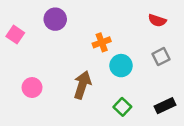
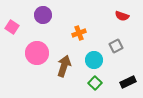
gray square: (161, 57) -> (116, 46), moved
cyan circle: (121, 66) -> (94, 60), moved
pink circle: (32, 88) -> (37, 53), moved, size x1.5

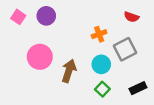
pink square: (12, 27) -> (18, 17), moved
orange cross: (79, 33) -> (99, 34), moved
gray square: (116, 46) -> (125, 49), size x1.5

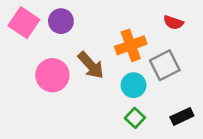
pink square: (18, 17) -> (24, 23), size x1.5
orange cross: (99, 34) -> (131, 45), size x1.5
brown arrow: (69, 71) -> (91, 65), moved, turned 120

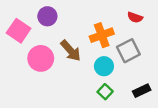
pink square: (24, 23) -> (19, 31), moved

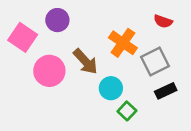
orange cross: (102, 35) -> (123, 43), turned -35
cyan circle: (104, 66) -> (111, 88), moved
black rectangle: (142, 91) -> (166, 91), moved

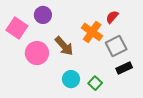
red semicircle: (163, 21) -> (112, 17), moved, turned 112
cyan circle: (111, 88) -> (71, 79), moved

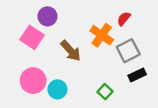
pink square: (17, 28) -> (32, 37), moved
pink circle: (37, 53) -> (33, 81), moved
cyan circle: (71, 79) -> (57, 89), moved

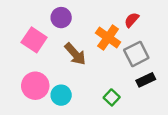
purple circle: (47, 16) -> (61, 18), moved

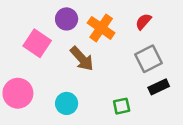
orange cross: (108, 38) -> (101, 28), moved
pink circle: (35, 86) -> (18, 93), moved
green square: (112, 97) -> (122, 106), turned 35

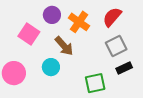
red semicircle: (143, 22) -> (112, 17), size x1.5
cyan circle: (67, 103) -> (51, 67), moved
green square: (122, 106) -> (95, 83), size x1.5

